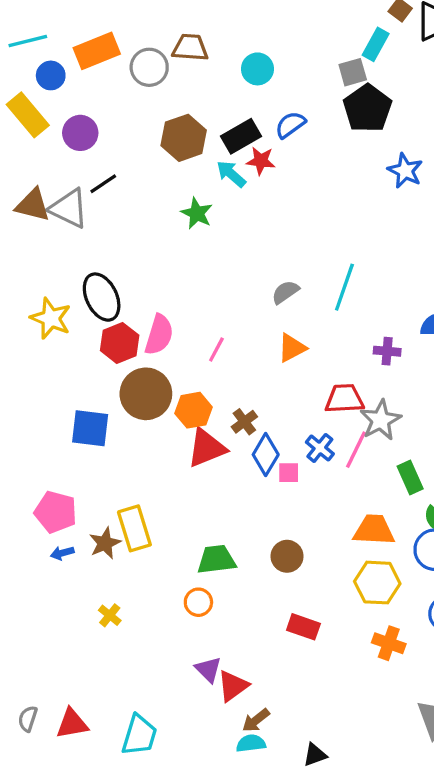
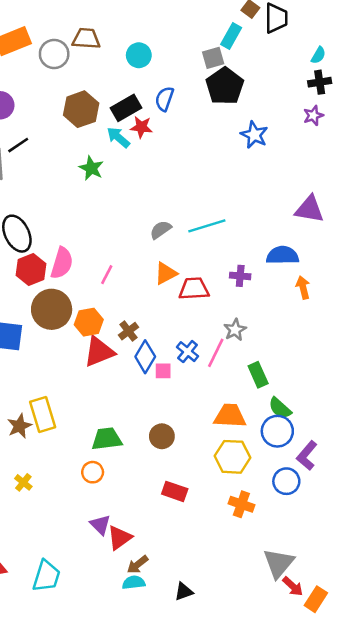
blue semicircle: (290, 125) -> (164, 99), turned -35
cyan line: (344, 287) -> (207, 226), turned 54
red trapezoid: (344, 399) -> (194, 289), moved
gray star: (381, 420) -> (235, 330), size x0.7

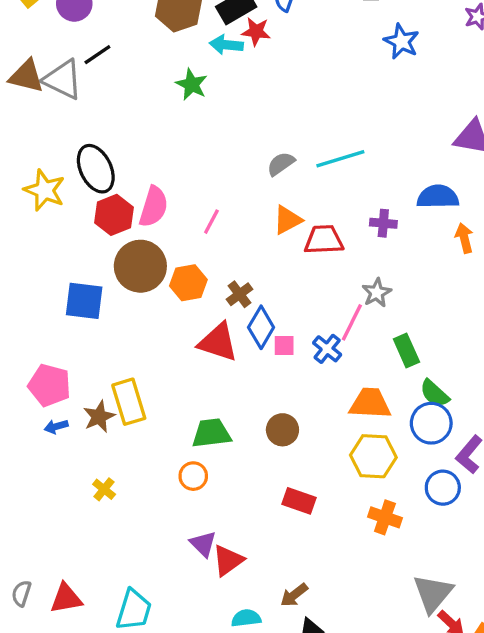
cyan arrow: (118, 137) -> (226, 45), turned -35
red triangle: (99, 352) -> (218, 342), moved, turned 40
blue cross: (188, 352) -> (327, 349), moved
brown arrow: (138, 565) -> (294, 595), moved

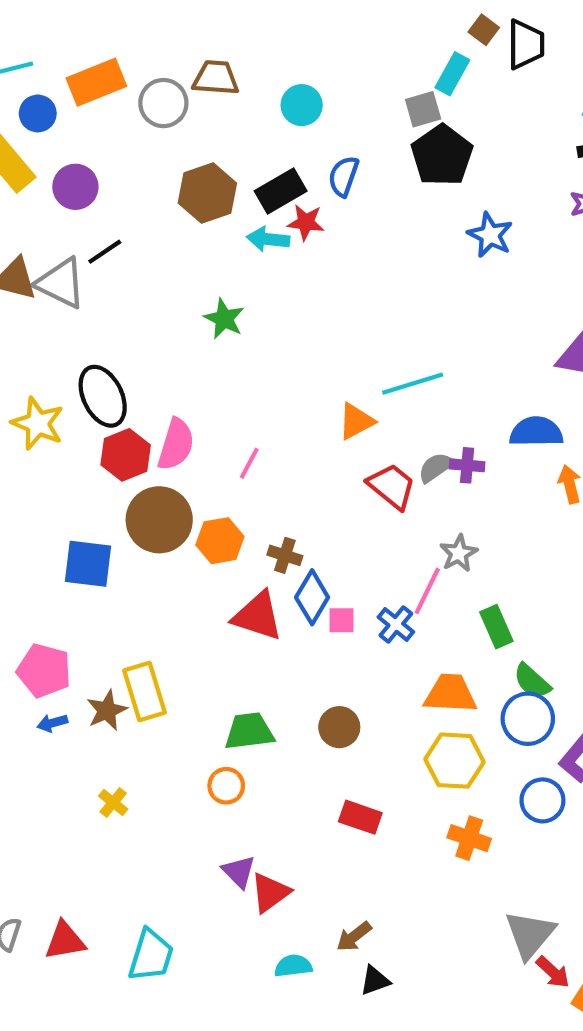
green star: (192, 84) -> (224, 319), moved
gray semicircle: (281, 164) -> (436, 467), moved
orange triangle: (287, 220) -> (356, 421), moved
red trapezoid: (324, 240) -> (392, 486), turned 42
brown cross: (240, 294) -> (285, 555), turned -35

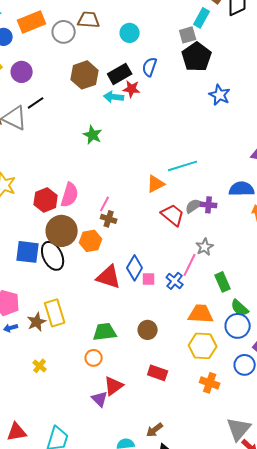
black ellipse: (103, 396) -> (53, 256), moved
brown cross: (285, 555) -> (109, 219), moved
red triangle: (270, 893) -> (114, 386), moved

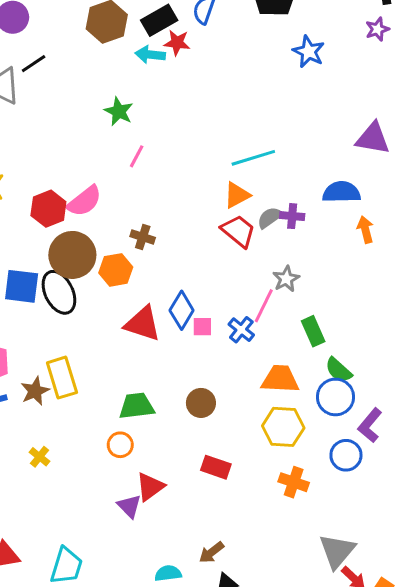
orange triangle: (156, 184) -> (237, 195), moved
pink semicircle: (70, 195) -> (84, 201), turned 35
pink line: (105, 204) -> (137, 156), moved

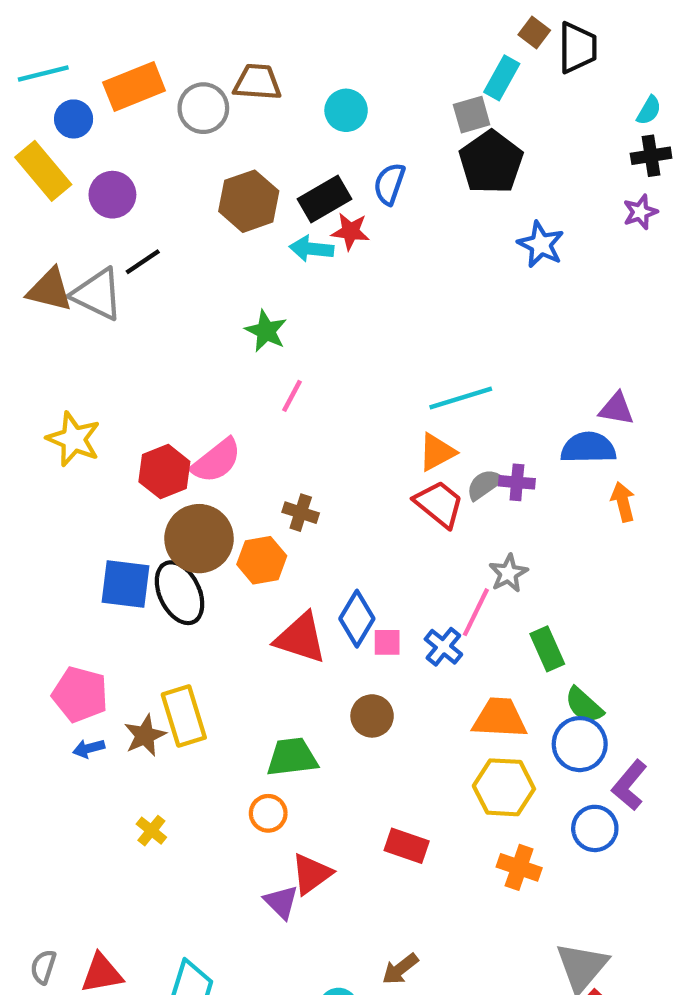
purple triangle: (373, 138) -> (616, 409), moved, size x0.7
brown circle: (201, 403) -> (372, 716), moved

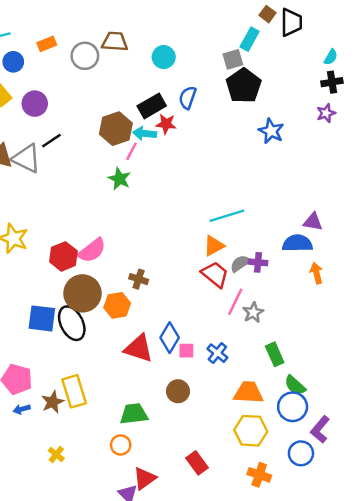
orange rectangle: (134, 87) -> (47, 44), size x0.6
brown hexagon: (249, 201) -> (116, 129), moved
pink line: (292, 396) -> (131, 151), moved
pink line: (476, 612) -> (235, 302), moved
red rectangle: (407, 846) -> (197, 463), turned 35

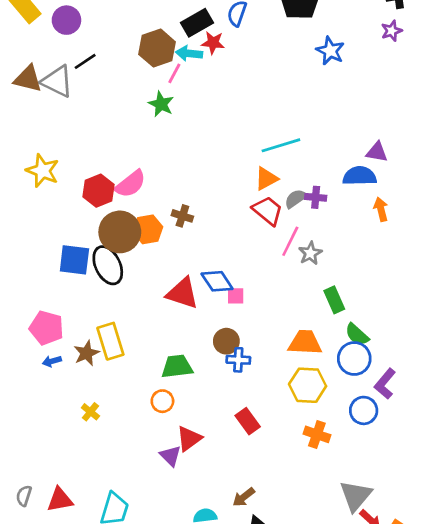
orange hexagon: (117, 305) -> (148, 229), moved
blue diamond: (170, 338) -> (217, 281), turned -64
blue cross: (217, 353) -> (238, 360), moved, turned -36

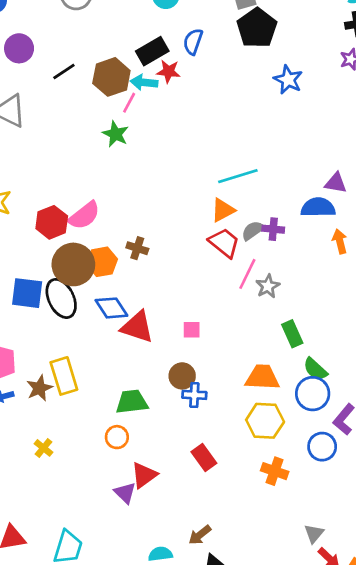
black line: (85, 61) -> (64, 71), moved
blue diamond: (217, 281) -> (111, 308), moved
gray triangle: (356, 496) -> (314, 534), size x0.6

